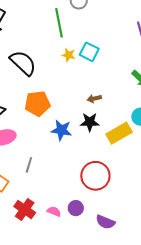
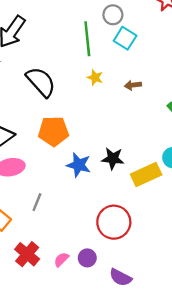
cyan square: (89, 52) -> (125, 38), moved
brown arrow: (94, 98) -> (133, 85), moved
pink semicircle: (54, 211) -> (61, 260), turned -72

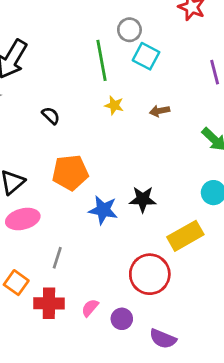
black semicircle: (41, 82) -> (51, 116), size x0.5
yellow rectangle: (146, 175) -> (185, 236), moved
red cross: (27, 254) -> (49, 303), moved, turned -35
pink semicircle: (61, 260) -> (90, 308), moved

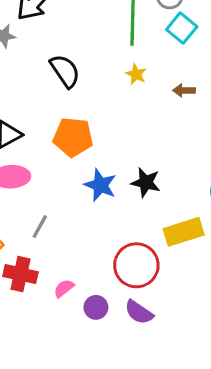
black semicircle: (51, 116) -> (65, 71), size x1.6
purple semicircle: (163, 339) -> (139, 312), moved

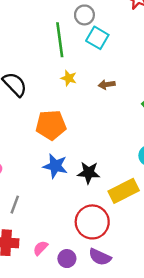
orange pentagon: (73, 137) -> (51, 125), moved
black star: (146, 182) -> (89, 173), moved

